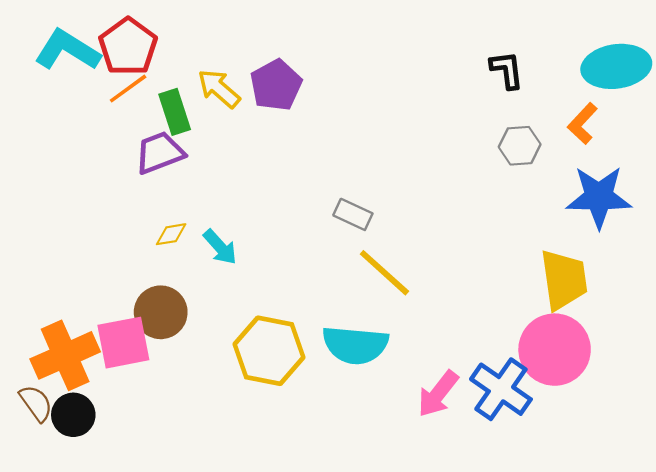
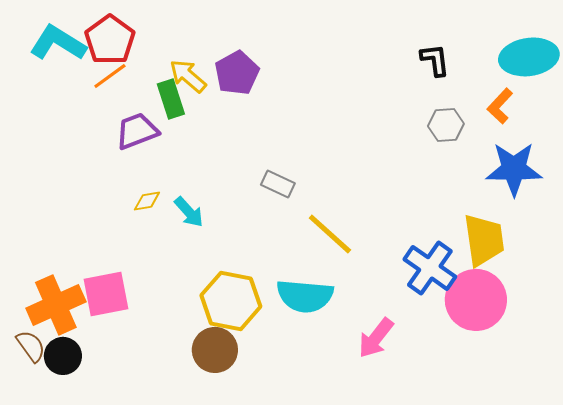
green rectangle: (175, 112) -> (171, 99), moved
gray rectangle: (353, 214) -> (278, 184), moved
brown circle: (161, 312) -> (215, 350), moved
blue cross: (501, 389) -> (430, 268), moved

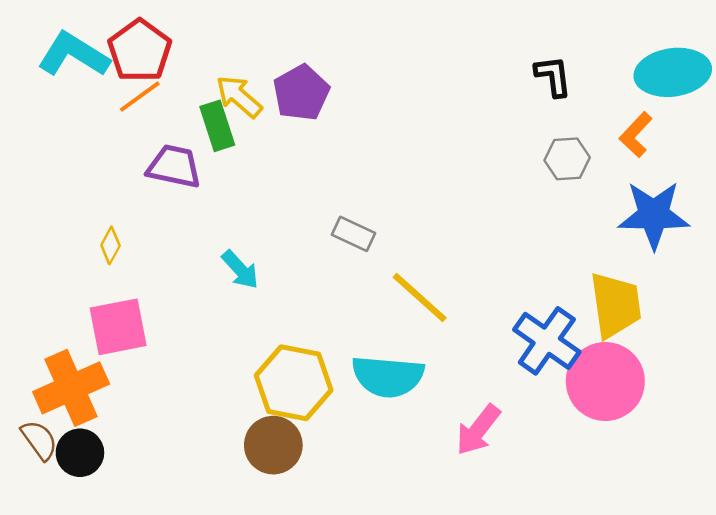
purple trapezoid: (137, 131) -> (174, 167), turned 33
yellow diamond: (147, 201) -> (110, 245), moved, turned -52
pink square: (106, 294) -> (118, 327), moved

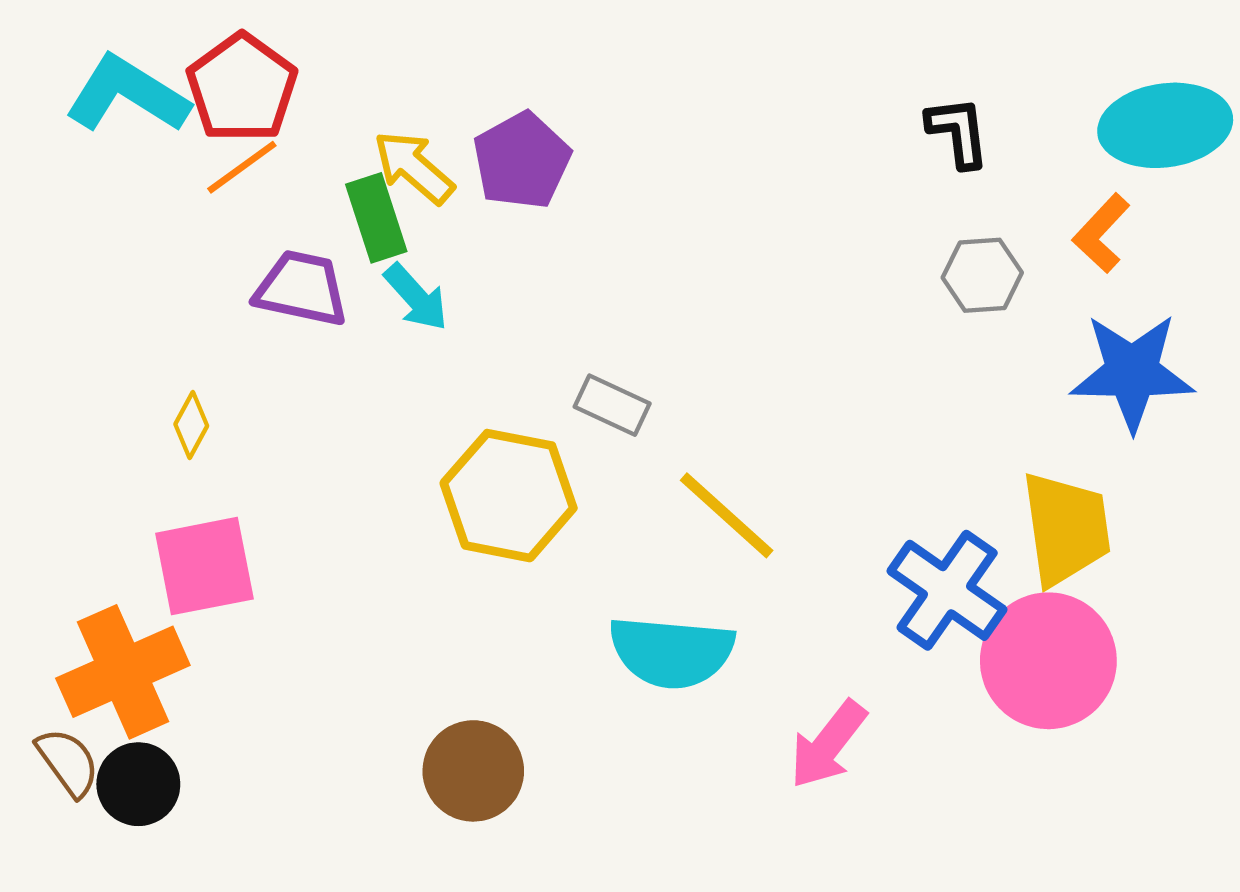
cyan arrow: (240, 270) -> (416, 297), moved
yellow hexagon: (294, 383) -> (509, 496), moved

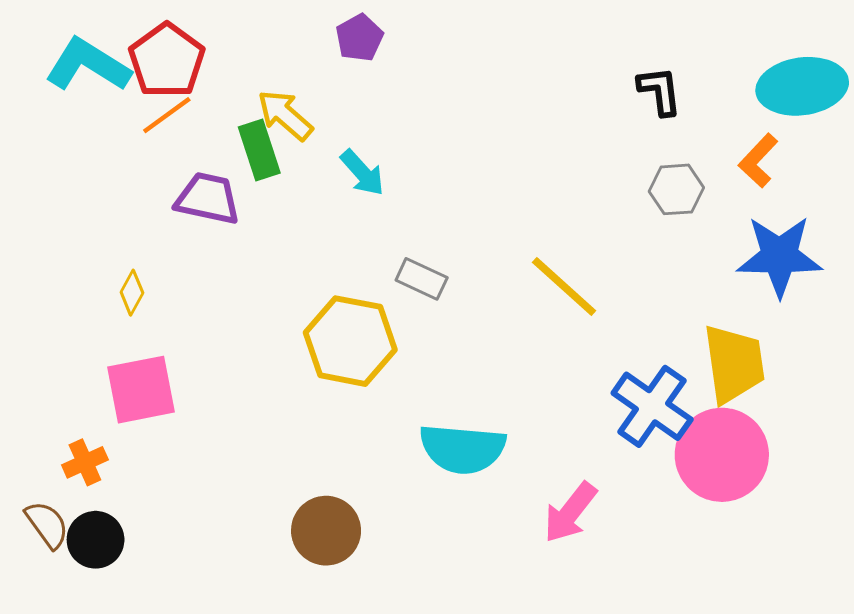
purple pentagon: (522, 161) -> (359, 38), moved, size x0.7
cyan arrow: (416, 297) -> (362, 173), moved
yellow line: (727, 515) -> (564, 286), moved
orange cross: (123, 672) -> (85, 462), size x0.5

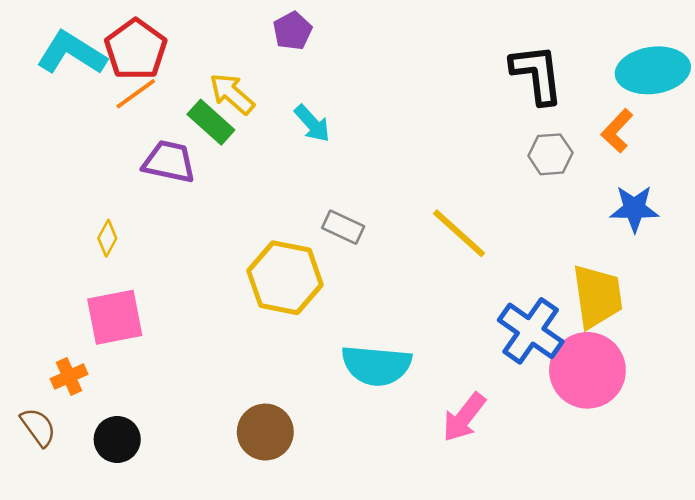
black L-shape: (660, 91) -> (537, 74), size x1.5
green rectangle: (259, 150) -> (211, 122), turned -30
cyan arrow: (362, 173) -> (312, 123), moved
blue star: (779, 256) -> (634, 209), size x0.7
black circle: (96, 540) -> (117, 439), moved

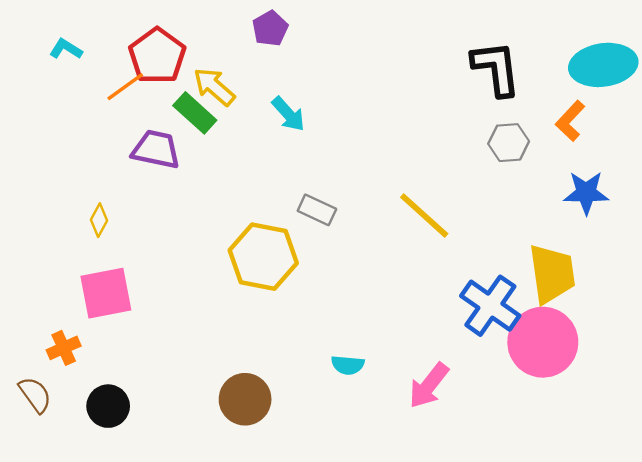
red pentagon: (136, 49) -> (157, 56), moved
cyan L-shape: (72, 53) -> (66, 49), size x0.5
cyan semicircle: (376, 365) -> (348, 365), moved, size x0.5

